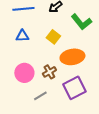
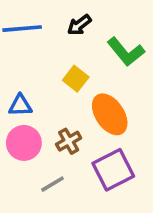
blue triangle: (22, 36) -> (20, 105), moved
orange ellipse: (72, 57) -> (110, 114), turned 65

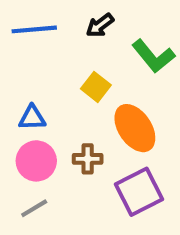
brown cross: (69, 141) -> (88, 159), turned 30
gray line: (52, 184) -> (34, 208), moved

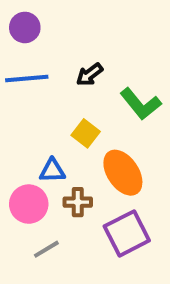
blue triangle: (32, 118) -> (52, 171), moved
gray line: (34, 208) -> (46, 249), moved

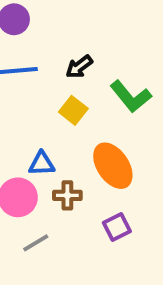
yellow square: (86, 133) -> (73, 110), moved
purple square: (127, 233) -> (117, 227), size x0.6

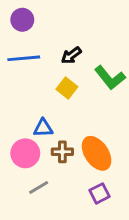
orange ellipse: (113, 166) -> (97, 153), moved
purple square: (117, 227) -> (99, 193), moved

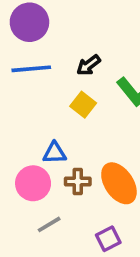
purple circle: (22, 20) -> (29, 22), size x1.4
purple square: (99, 193) -> (108, 239), moved

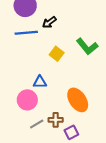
black arrow: (89, 65) -> (49, 22), moved
brown cross: (78, 182) -> (56, 120), moved

